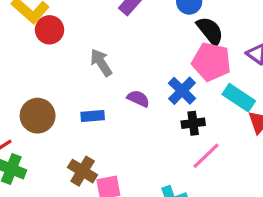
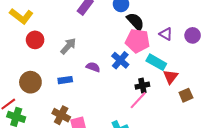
red circle: (50, 30) -> (35, 40), moved
gray arrow: (101, 63) -> (68, 46), turned 78
black cross: (193, 123) -> (142, 86), moved

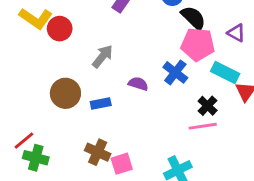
red circle: (35, 40) -> (60, 29), moved
brown circle: (30, 82) -> (65, 93), moved
black cross: (142, 86) -> (208, 106), turned -32
pink line: (138, 100) -> (203, 126), turned 42

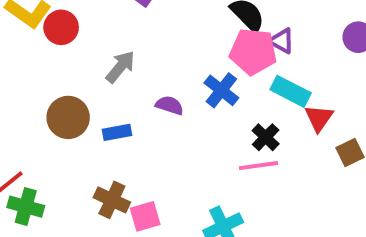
purple triangle: (236, 33) -> (282, 41), moved

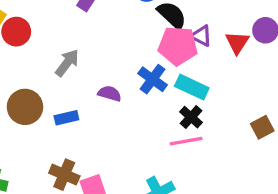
cyan rectangle: (291, 91) -> (192, 87), moved
red triangle: (319, 118) -> (237, 43), moved

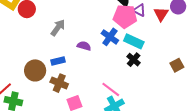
brown circle: (25, 107) -> (35, 70), moved
pink line: (186, 141) -> (111, 89), moved, turned 48
brown cross: (64, 175) -> (59, 83), moved

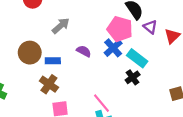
pink pentagon: (125, 16) -> (120, 29), moved
brown circle: (35, 70) -> (30, 53), moved

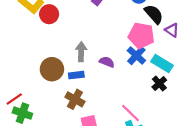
gray arrow: (61, 26) -> (81, 52), moved, turned -42

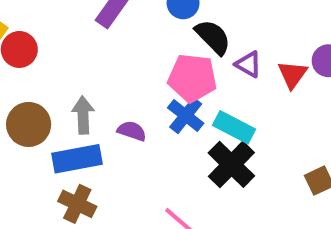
brown circle: (52, 69) -> (29, 124), moved
blue rectangle: (76, 75) -> (77, 159), size x1.6
black cross: (159, 83) -> (231, 164), size x1.6

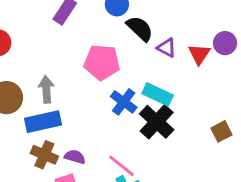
pink pentagon: (192, 78) -> (102, 62), moved
blue cross: (186, 115) -> (124, 102), moved
purple semicircle: (132, 131) -> (75, 157), moved

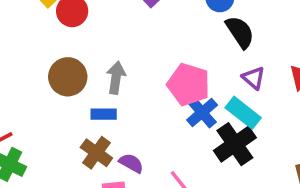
purple triangle: (167, 48) -> (254, 78), moved
pink pentagon: (102, 62) -> (189, 84), moved
blue rectangle: (43, 122) -> (104, 114), size x0.6

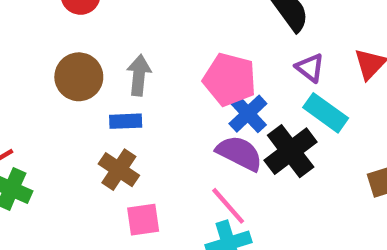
cyan rectangle: (243, 113) -> (326, 113), moved
purple semicircle: (131, 163) -> (239, 153), moved, size x1.5

